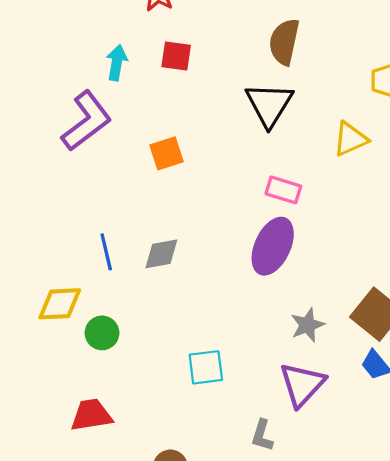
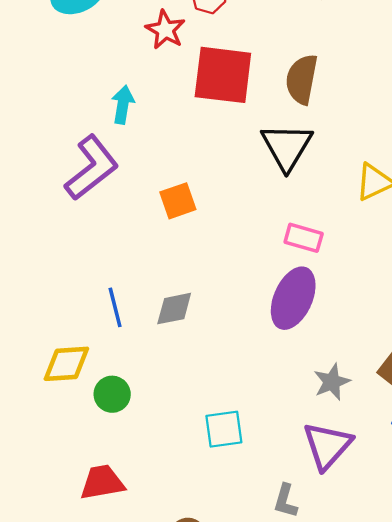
red square: (176, 56) -> (223, 75), moved, size x1.8

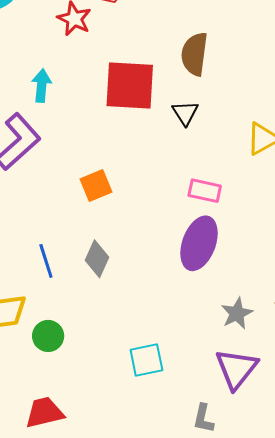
red square: (223, 75) -> (130, 85), moved
black triangle: (287, 147) -> (185, 113), size x0.6
orange square: (178, 201) -> (96, 186), moved
gray diamond: (174, 309) -> (97, 259), turned -51

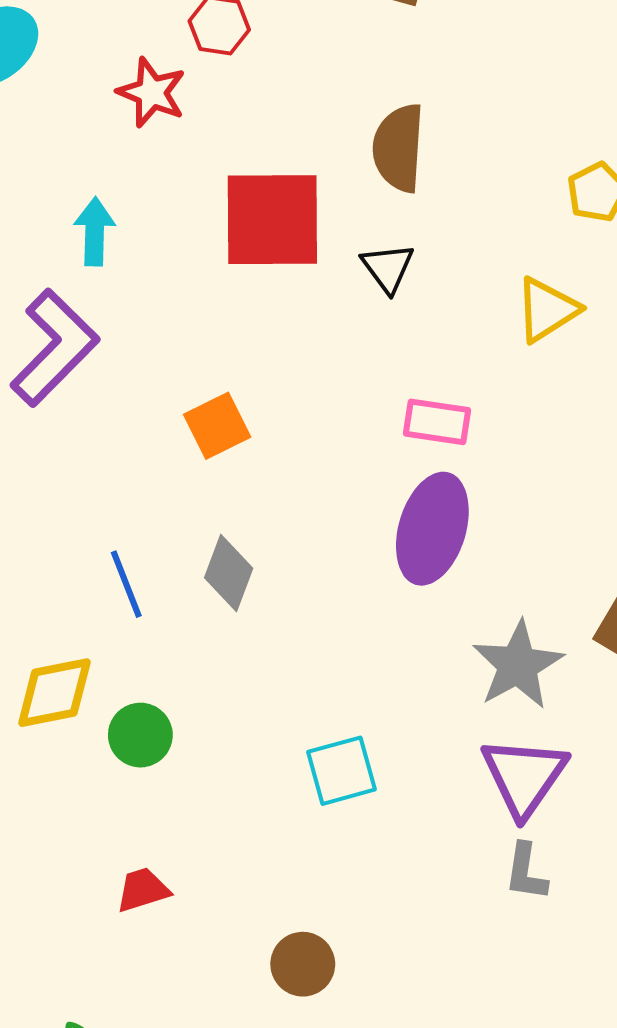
gray star: (237, 313) -> (518, 665), size x1.4
red trapezoid: (44, 413) -> (143, 890), size x0.7
gray L-shape: (203, 419) -> (526, 872), moved

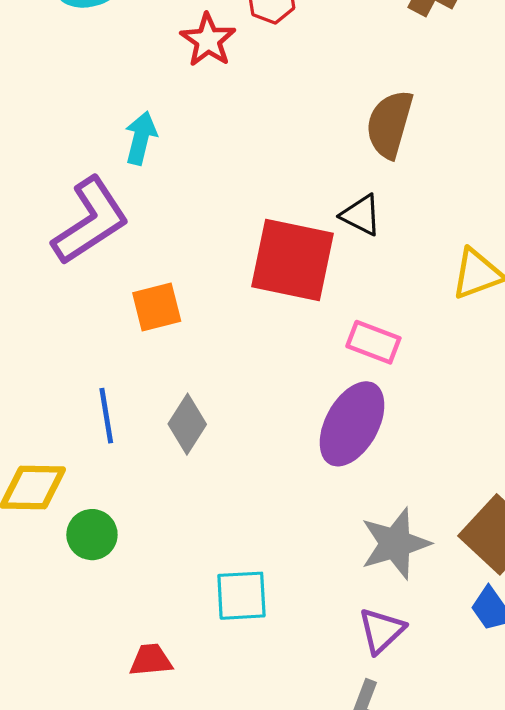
red square: (272, 220) -> (293, 260), moved
black triangle: (388, 268) -> (361, 215), turned -39
orange square: (217, 426) -> (157, 307), moved
purple triangle: (524, 776) -> (381, 631), size x0.7
red trapezoid: (143, 890) -> (151, 660), moved

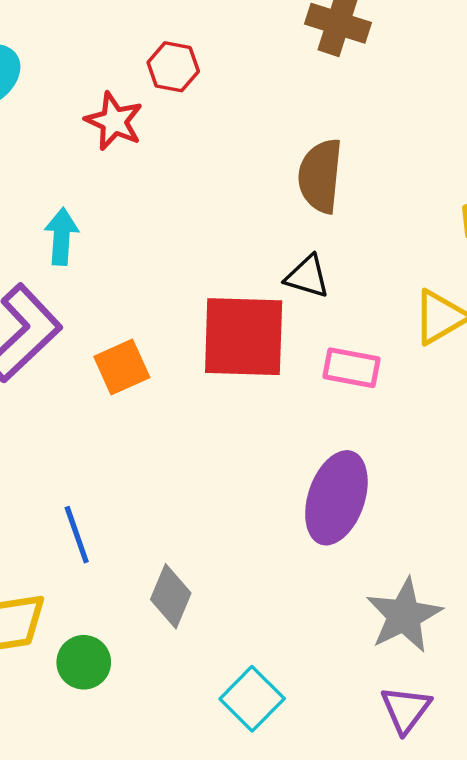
orange square: (157, 307) -> (122, 367), moved
pink rectangle: (373, 342) -> (351, 368), moved
gray diamond: (187, 424) -> (171, 596), moved
cyan square: (241, 596) -> (252, 699), turned -32

